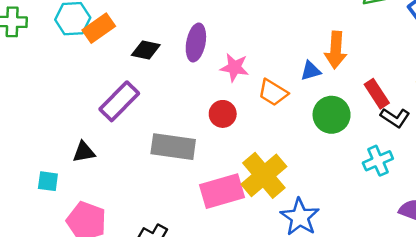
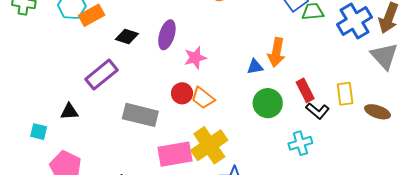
pink star: (234, 67) -> (195, 58), turned -30
orange trapezoid: (273, 92) -> (203, 98), moved

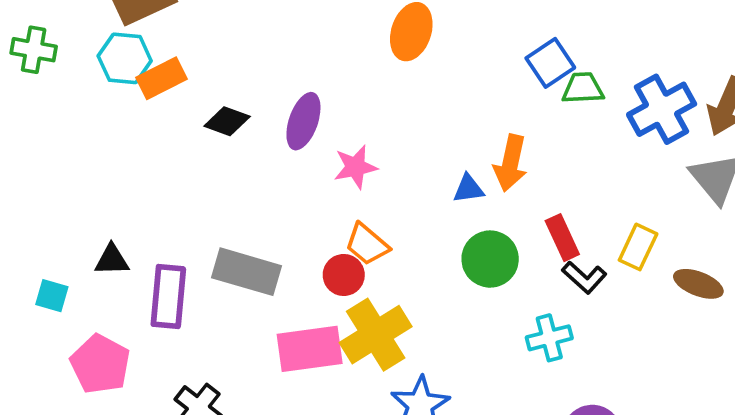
purple rectangle: (102, 75) -> (168, 297), moved, turned -48
red circle: (182, 93) -> (344, 275), moved
yellow rectangle: (345, 94) -> (638, 247), turned 30

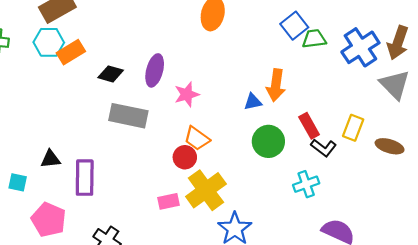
gray rectangle: (247, 272) -> (128, 116), moved
pink rectangle: (310, 349) -> (169, 201), size x0.6

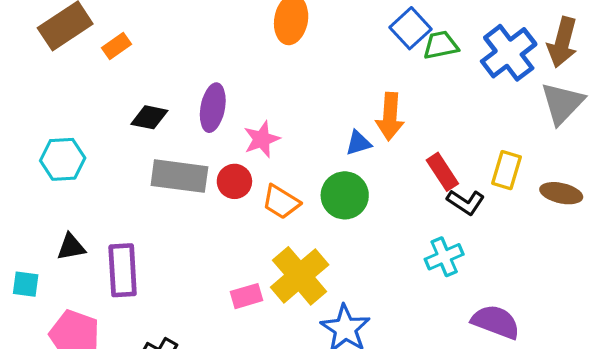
cyan hexagon: (49, 42) -> (63, 159), moved
orange rectangle: (71, 52) -> (117, 46), moved, size x0.7
gray triangle: (395, 85) -> (562, 103), turned 32
green circle: (268, 141) -> (345, 195), moved
red circle: (185, 157) -> (234, 181), moved

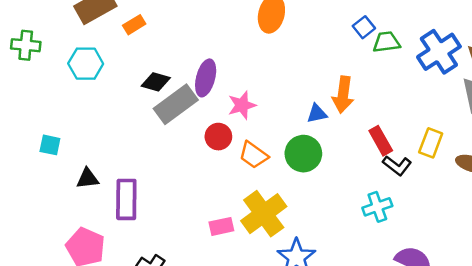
blue square: (410, 28) -> (364, 27), size x0.7
cyan hexagon: (63, 159) -> (86, 64), moved
gray rectangle: (179, 176) -> (176, 104), moved, turned -48
cyan square: (26, 284) -> (50, 145), moved

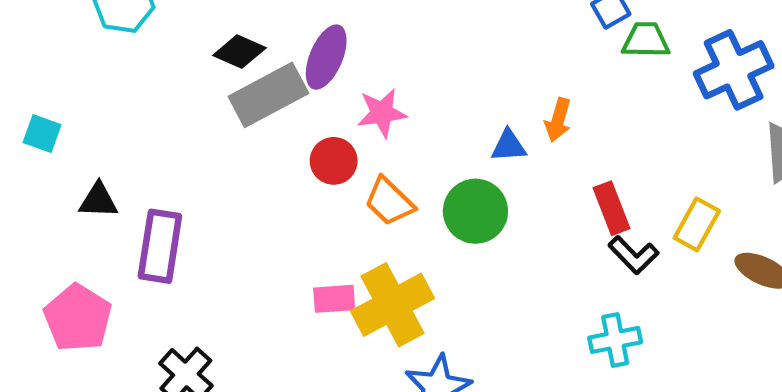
orange arrow: (343, 95) -> (558, 120), size x0.7
cyan cross: (377, 207) -> (615, 340), moved
pink rectangle: (221, 226) -> (334, 299), moved

